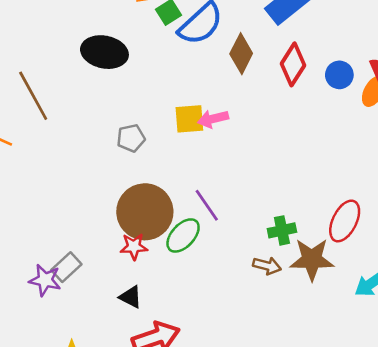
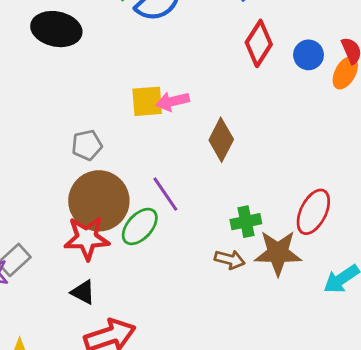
brown diamond: (241, 54) -> (221, 140), moved
gray pentagon: (131, 138) -> (87, 145), moved
red star: (134, 247) -> (87, 238), size x1.5

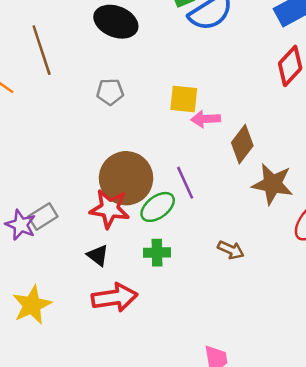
pink arrow: (173, 101) -> (206, 119), moved
gray pentagon: (87, 145) -> (110, 92), moved
green cross: (246, 222) -> (157, 253), moved
brown star: (278, 253) -> (272, 184), moved

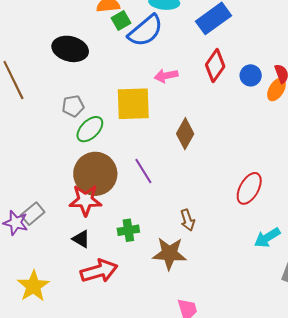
yellow square: (184, 99) -> (133, 104), size x1.5
pink arrow: (206, 119) -> (166, 76), moved
brown star: (272, 184) -> (169, 253), moved
green ellipse: (158, 207) -> (90, 129), moved
brown arrow: (231, 250) -> (188, 220), turned 55

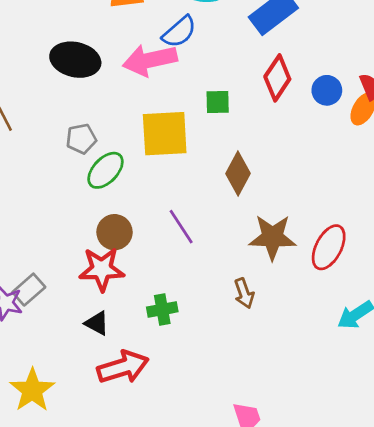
green square: (121, 21) -> (218, 102), moved, turned 30
blue semicircle: (145, 31) -> (179, 32), size x0.7
pink arrow: (166, 76) -> (150, 60), moved, size x1.6
brown circle: (95, 174) -> (115, 232), size x0.6
brown star: (169, 253) -> (272, 237), moved

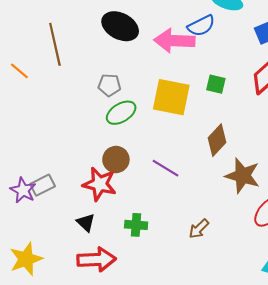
purple line: (181, 227) -> (166, 168), turned -40
brown star: (272, 237) -> (243, 176), moved
brown arrow: (244, 293) -> (199, 229), turned 50

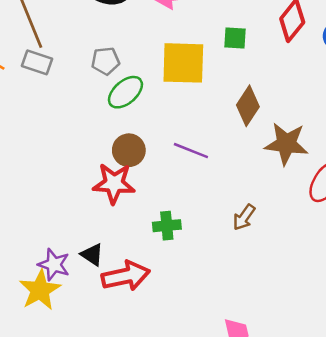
gray rectangle: (43, 185) -> (37, 62), moved, turned 55
purple star: (23, 190) -> (54, 265), moved
black triangle: (86, 223) -> (92, 255), moved

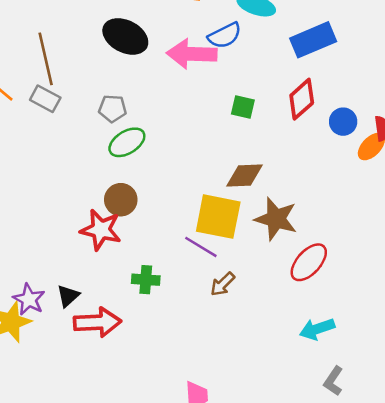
yellow square: (183, 63) -> (218, 217), moved
brown diamond: (248, 106) -> (245, 176), turned 45
purple line: (191, 151) -> (201, 247), moved
black triangle: (92, 255) -> (68, 296), turned 35

